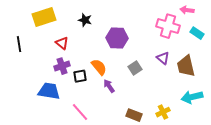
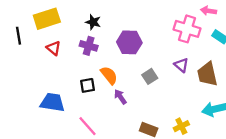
red triangle: (62, 43) -> (54, 48), moved
black line: (19, 44) -> (19, 36), moved
purple cross: (62, 66) -> (89, 46), moved, turned 35

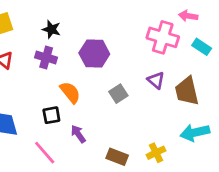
black square: (87, 85) -> (51, 115), moved
purple arrow: (120, 97) -> (78, 134), moved

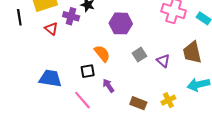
purple cross: (46, 58) -> (71, 16), moved
purple triangle: (156, 80) -> (163, 61), moved

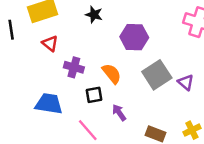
purple cross: (71, 16) -> (74, 67), moved
gray square: (139, 55) -> (157, 75), size x1.6

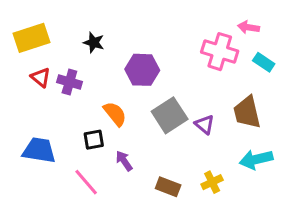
purple cross: (74, 67) -> (69, 82), moved

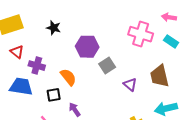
pink arrow: (248, 27) -> (169, 17), moved
purple cross: (69, 82) -> (37, 66), moved
gray square: (170, 115) -> (107, 66), moved, size x0.7
blue trapezoid: (39, 150) -> (21, 86), moved

